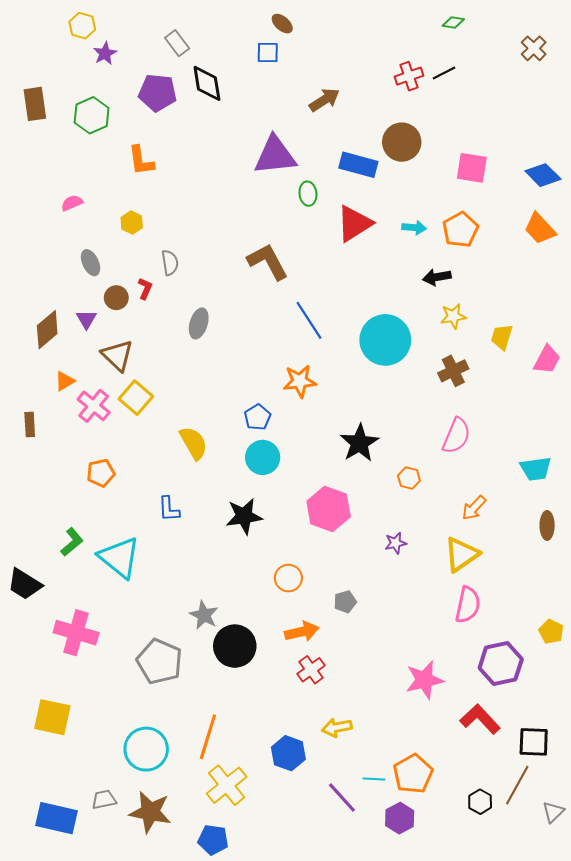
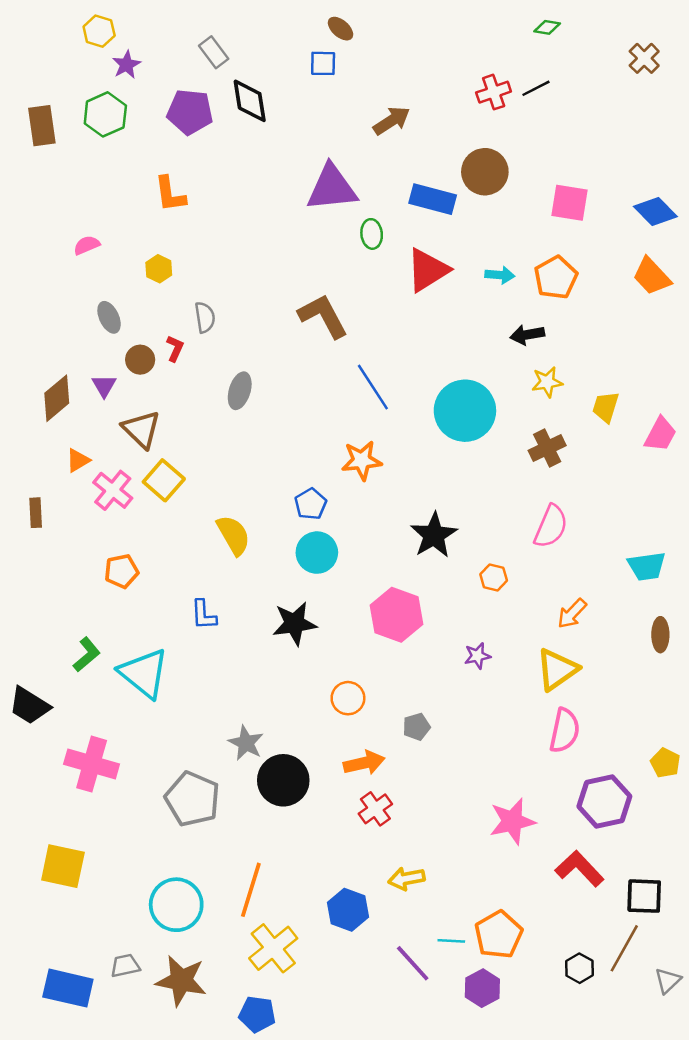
green hexagon: (92, 115) -> (105, 114), moved

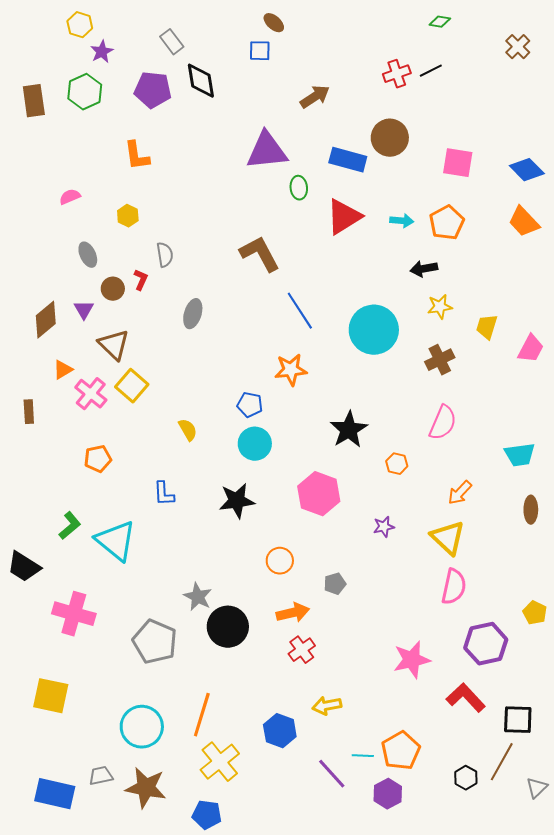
blue pentagon: (311, 504) -> (250, 405), turned -30
yellow semicircle: (233, 535) -> (188, 430), size x0.7
yellow triangle: (557, 670) -> (448, 538), turned -42

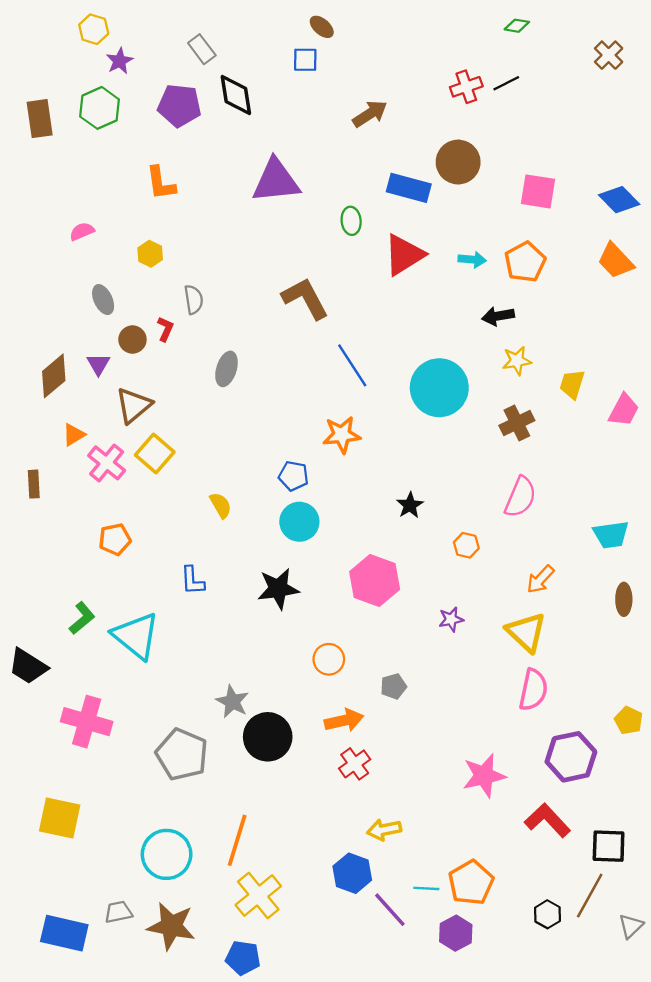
purple triangle: (267, 151) -> (276, 181), moved
brown triangle: (114, 345) -> (134, 405), turned 36
black star: (349, 430) -> (410, 505), size x0.6
blue hexagon: (280, 731) -> (352, 873), moved

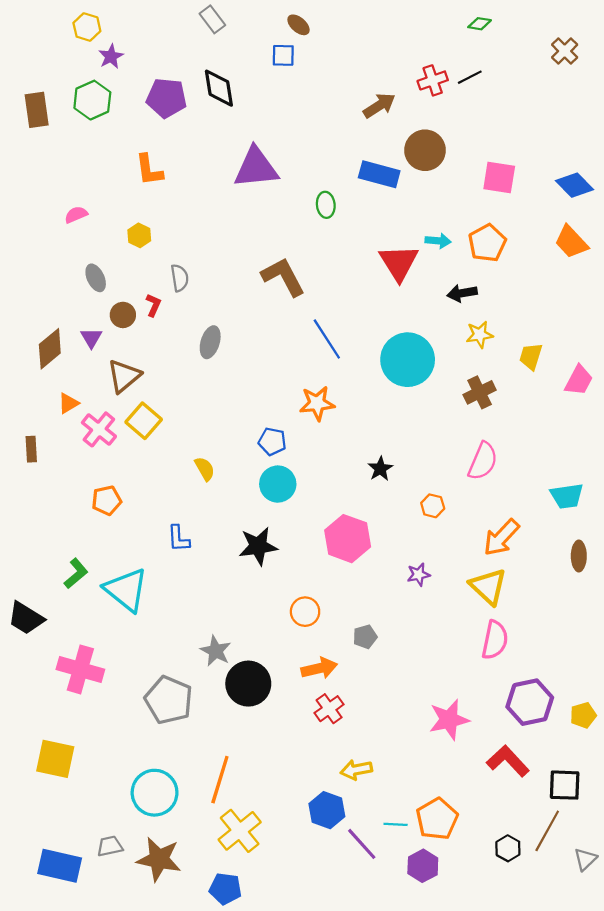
gray rectangle: (202, 49) -> (212, 19), moved
brown arrow: (370, 114) -> (379, 106), moved
red triangle: (404, 255) -> (399, 263), moved, turned -30
orange arrow: (540, 579) -> (501, 537), size x1.4
yellow pentagon: (629, 720) -> (583, 715), moved, turned 30

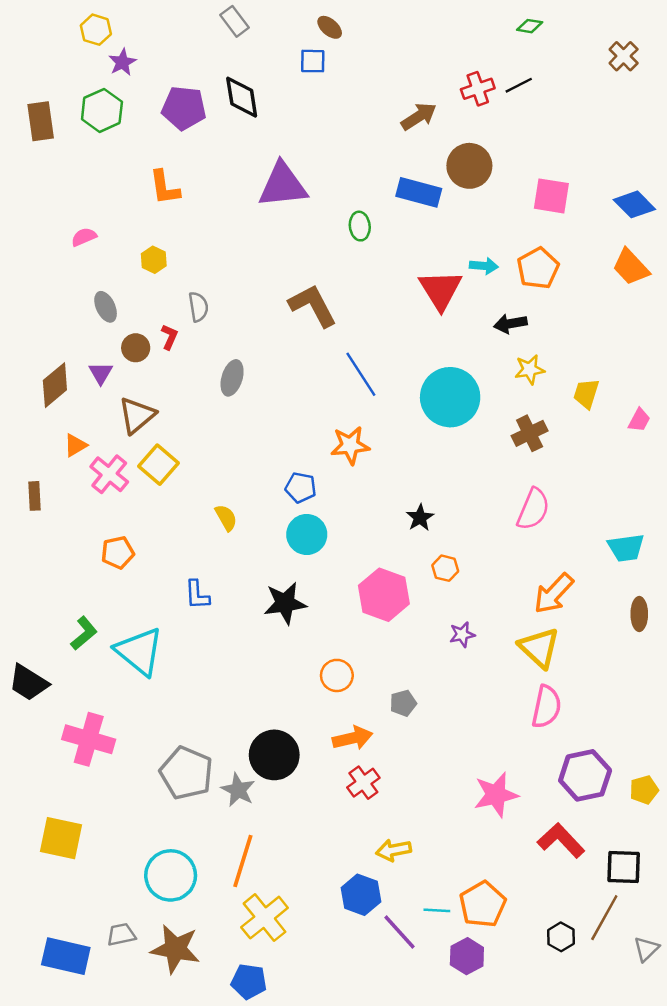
pink trapezoid: (579, 380) -> (639, 420), size x0.7
orange hexagon: (433, 506) -> (445, 568), moved
gray star: (216, 651) -> (238, 790), moved

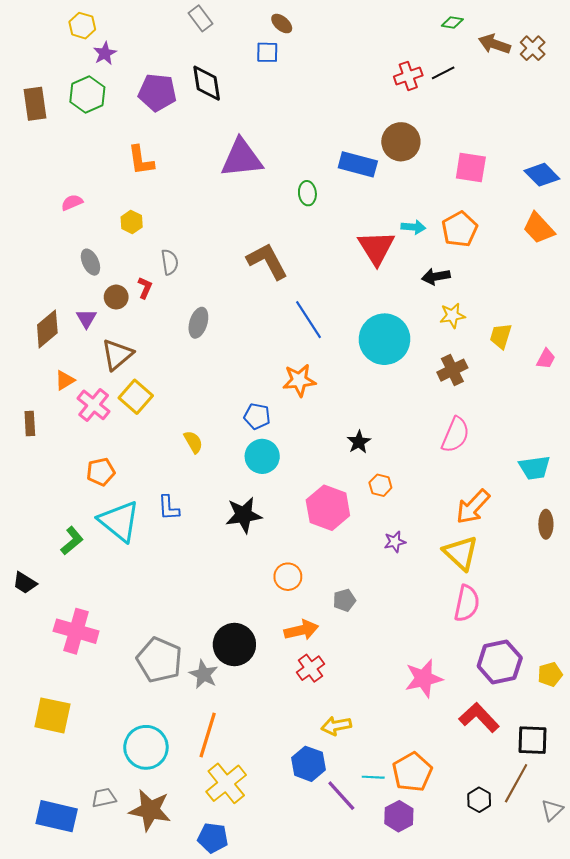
brown arrow: (419, 116) -> (495, 44), moved, turned -128
cyan triangle: (139, 651) -> (119, 521), moved
black trapezoid: (28, 683) -> (25, 583), size x0.7

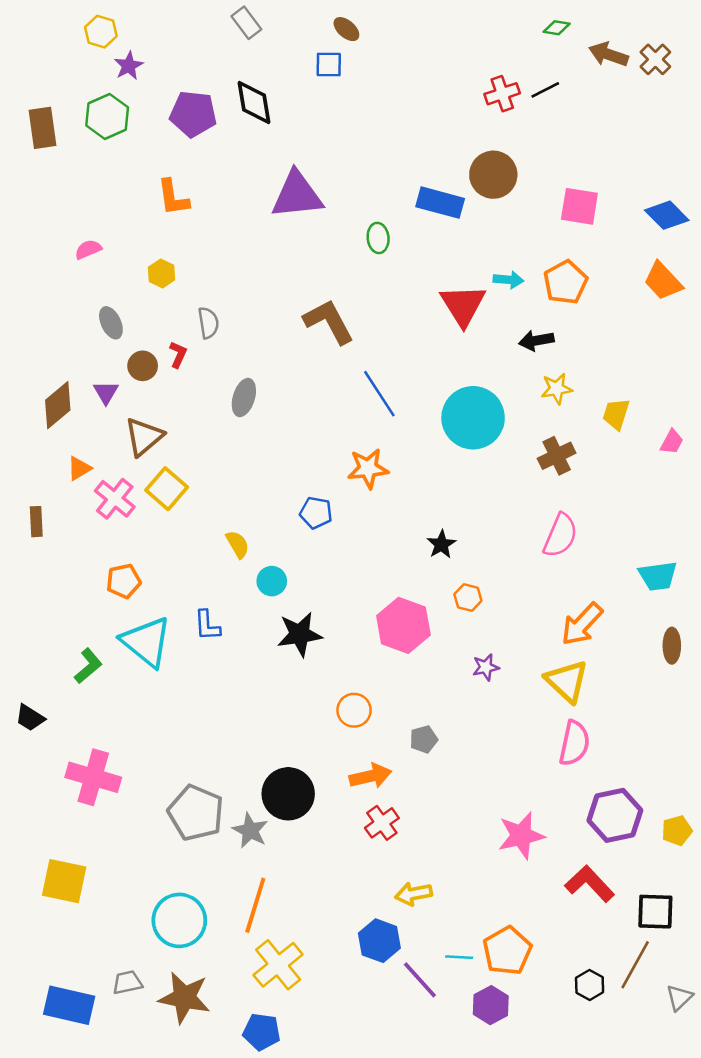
cyan circle: (262, 456) -> (272, 581), moved, size x0.7

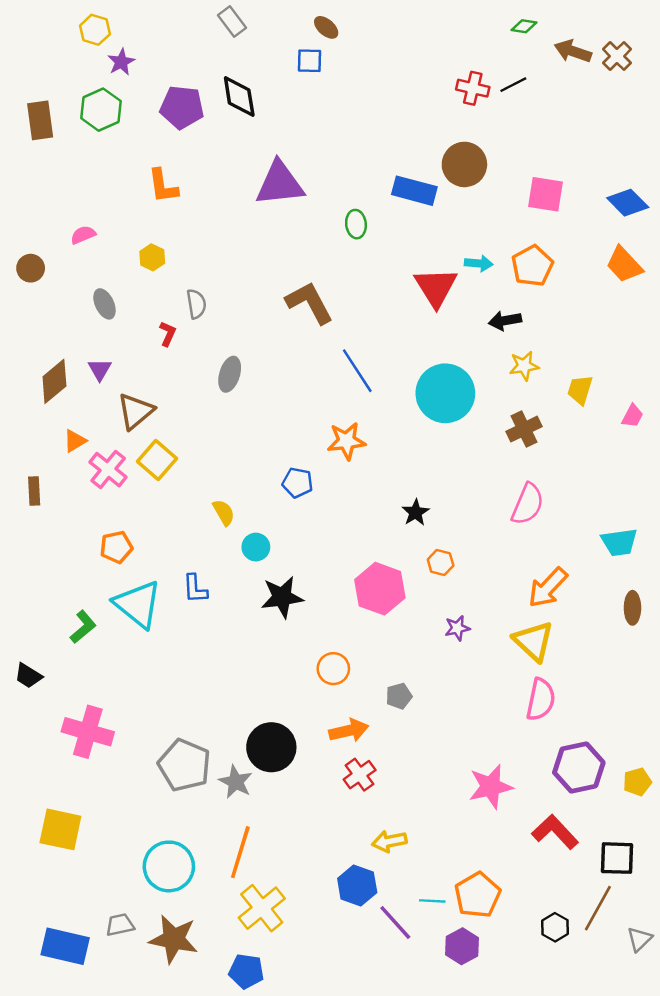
red cross: (502, 94) -> (473, 88), turned 32
brown circle: (143, 366) -> (31, 268), moved

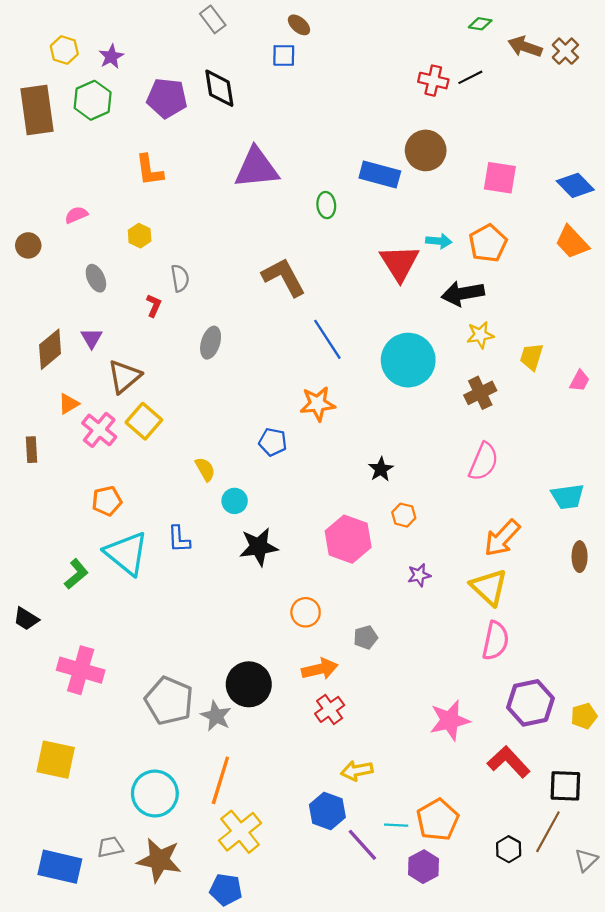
yellow hexagon: (95, 30) -> (64, 50), moved
brown rectangle: (40, 120) -> (37, 110), size x1.4
black arrow: (505, 321) -> (463, 293), size x1.4

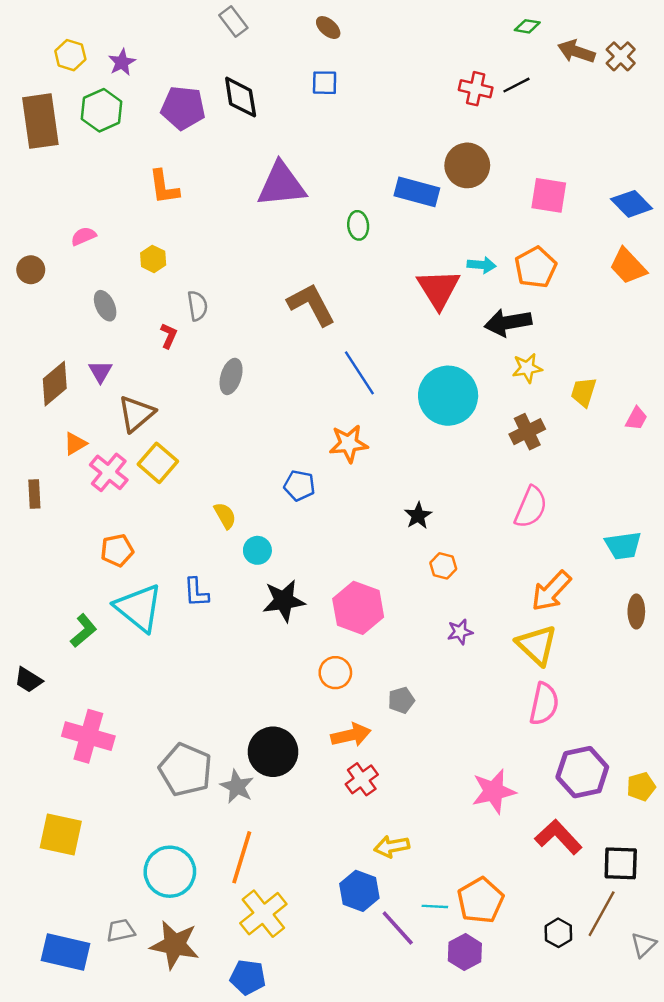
blue square: (284, 55) -> (325, 83), moved
pink hexagon: (348, 539) -> (358, 608), moved

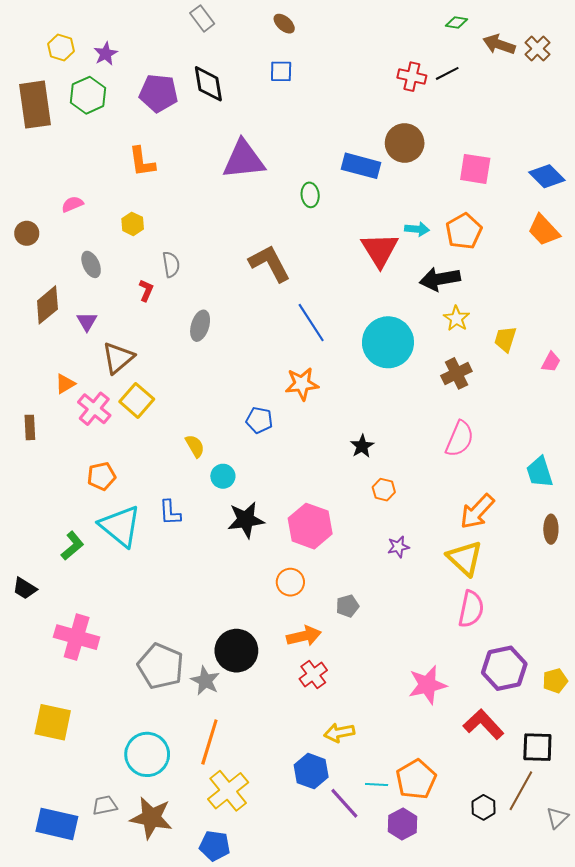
yellow star: (527, 368) -> (456, 318), turned -30
brown diamond: (55, 384) -> (47, 305), moved
cyan trapezoid: (623, 546) -> (540, 472), turned 80

